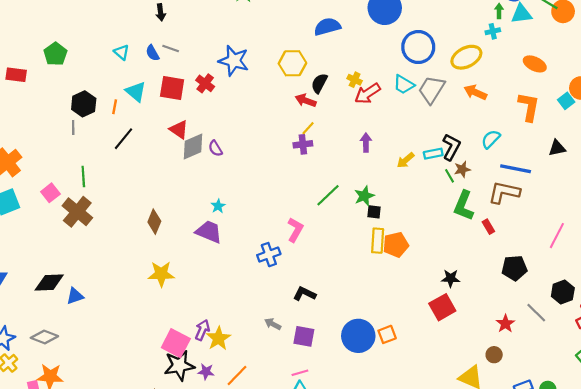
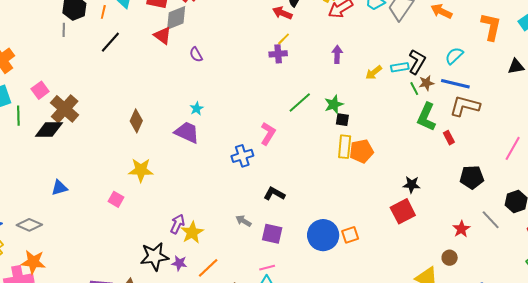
gray diamond: (193, 147) -> (176, 18), moved
blue line: (516, 169) -> (455, 84), moved
green line: (83, 176) -> (18, 116), moved
black diamond: (49, 283) -> (49, 129), moved
pink square: (176, 343) -> (116, 199), moved, size x0.6

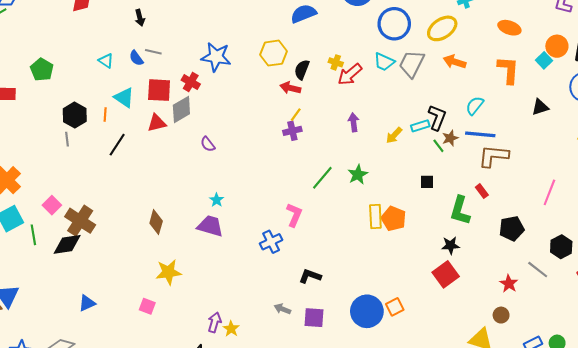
red triangle: (163, 36) -> (157, 123), moved, turned -42
green L-shape: (426, 117) -> (460, 211), moved
black square: (342, 120) -> (427, 182), moved
orange pentagon: (361, 151) -> (394, 219), turned -30
yellow star: (192, 232) -> (231, 329), size x0.7

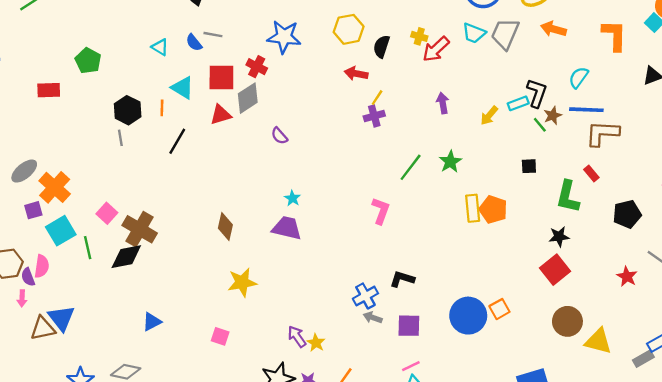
red arrow: (290, 88) -> (356, 74), moved
blue cross: (271, 242) -> (365, 296), moved
pink square: (147, 306) -> (220, 336), moved
brown circle: (501, 315) -> (567, 321), moved, size x1.6
purple arrow: (215, 322) -> (297, 336), turned -48

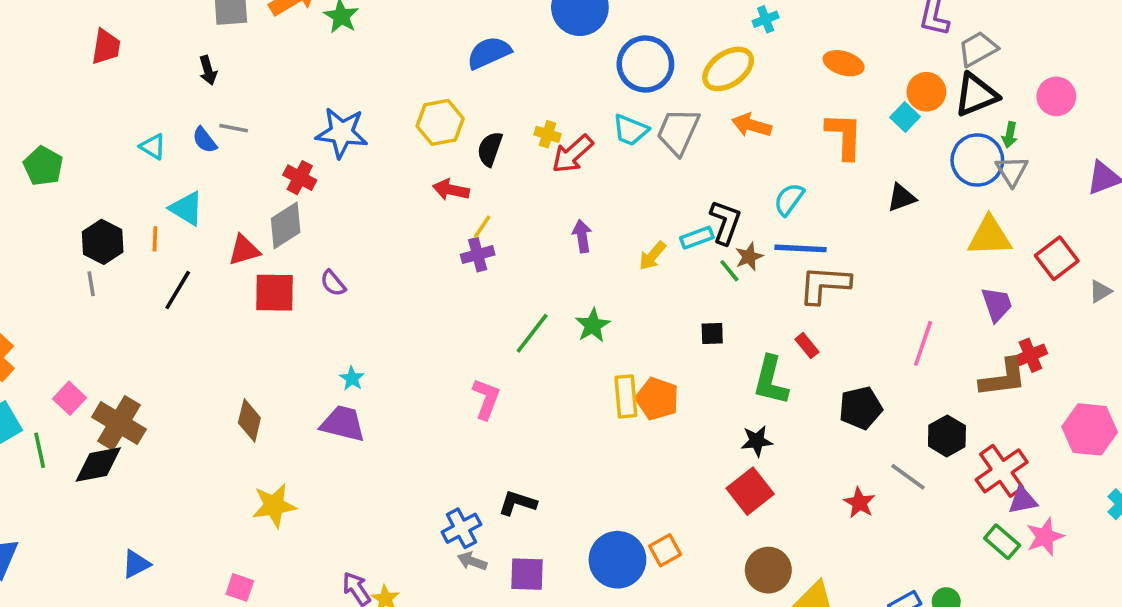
red square: (221, 77) -> (274, 293), moved

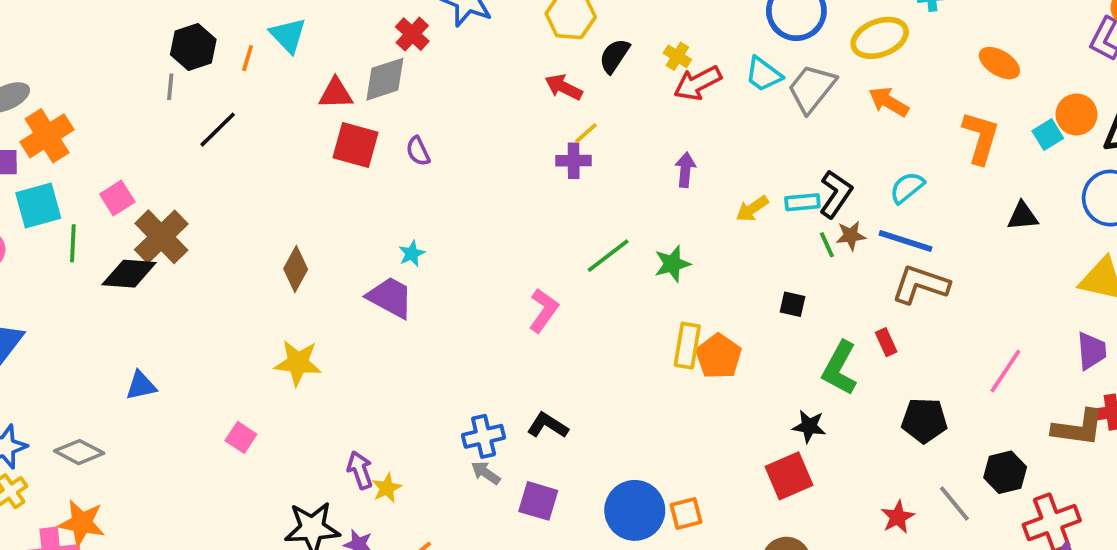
black line: (178, 290) -> (218, 130), moved

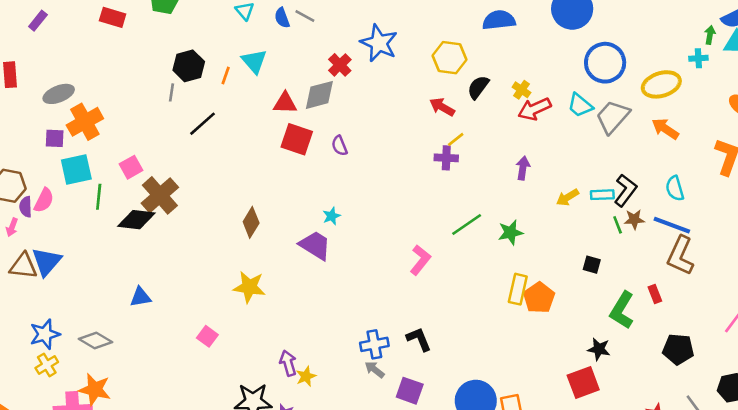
cyan semicircle: (907, 188) -> (675, 188), turned -70
brown L-shape: (920, 284) -> (680, 256), turned -87
black L-shape: (548, 425) -> (419, 339), turned 32

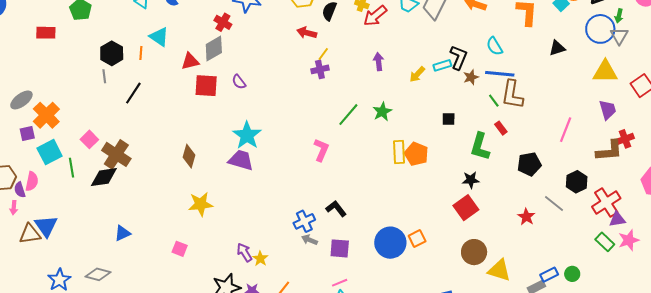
cyan star: (332, 216) -> (247, 135), size x2.0
green line: (618, 225) -> (494, 101), moved

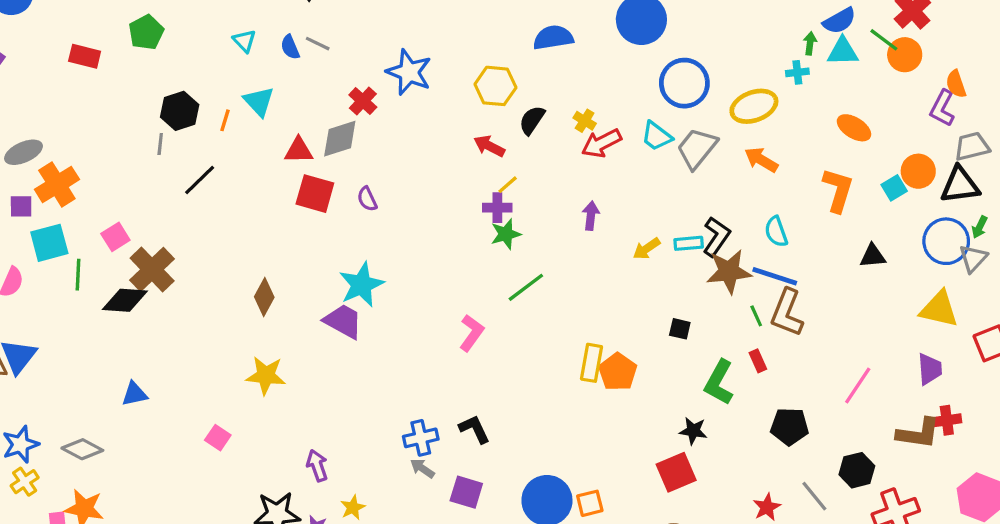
brown star: (471, 77) -> (729, 272), size x1.8
green star: (382, 112) -> (506, 234), moved
yellow star: (260, 259) -> (353, 508), moved

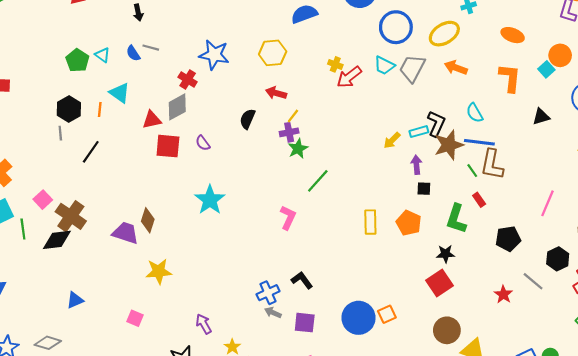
green pentagon: (146, 32) -> (77, 60), moved
black semicircle: (532, 120) -> (247, 119), moved
purple arrow: (591, 216) -> (416, 165), moved
purple trapezoid: (343, 321) -> (125, 233), moved
orange pentagon: (618, 372) -> (409, 223), moved

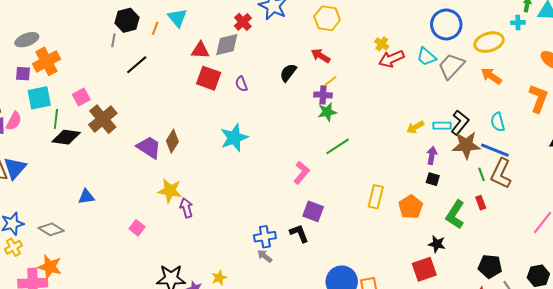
black pentagon: (508, 239) -> (490, 266), moved
black diamond: (57, 240) -> (66, 137), moved
purple square: (305, 323) -> (313, 211), moved
purple arrow: (204, 324) -> (186, 208), moved

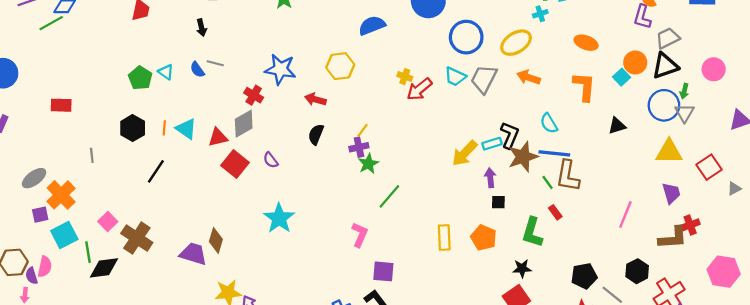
cyan triangle: (177, 18) -> (186, 129), moved
gray line: (113, 40) -> (92, 155), moved
red arrow: (321, 56) -> (315, 99), moved
red square: (209, 78) -> (235, 164), turned 35
yellow arrow: (415, 127) -> (465, 153), size x1.5

